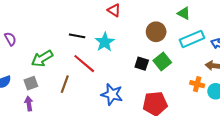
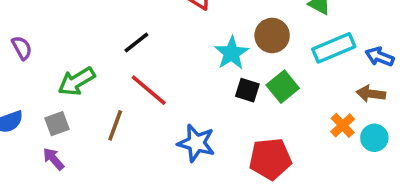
black line: (77, 36) -> (136, 43), turned -49
cyan star: (105, 42) -> (232, 53), moved
orange cross: (197, 84) -> (343, 125), turned 32
purple arrow: (29, 104) -> (53, 159), turned -32

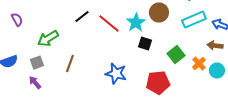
green square: (283, 87) -> (176, 55), moved
red line: (149, 90) -> (109, 24), moved

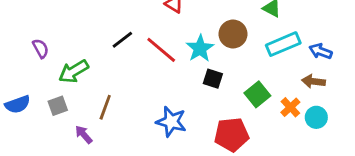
purple semicircle: (17, 20) -> (41, 48), moved
purple arrow: (35, 83) -> (84, 135), moved

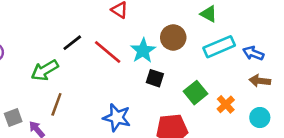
green arrow: (74, 71) -> (45, 70), moved
brown arrow: (313, 81) -> (260, 81), moved
gray square: (58, 106) -> (13, 118), moved
cyan circle: (316, 117) -> (260, 118), moved

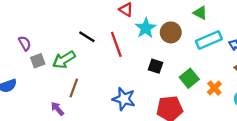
black line: (72, 43) -> (87, 37), turned 70
cyan star: (143, 51) -> (146, 28), moved
red line: (108, 52) -> (116, 44), turned 30
gray square: (13, 118) -> (38, 61), moved

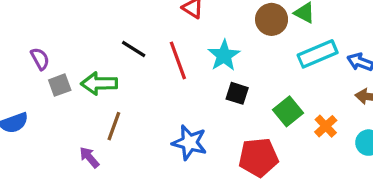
cyan star: (146, 28) -> (224, 56), moved
brown circle: (171, 32) -> (272, 19), moved
green arrow: (64, 60) -> (99, 83), turned 30

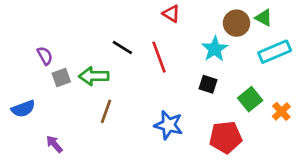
cyan star: (224, 56) -> (215, 49), moved
purple arrow: (89, 157) -> (54, 144), moved

